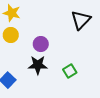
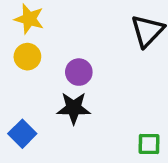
green square: (70, 71) -> (149, 144), moved, turned 32

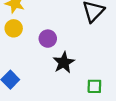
black star: (74, 108) -> (64, 62), moved, turned -30

